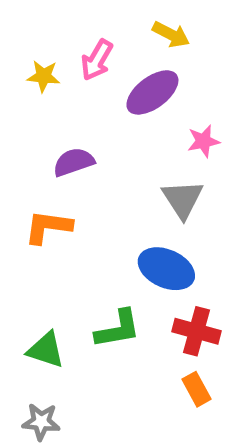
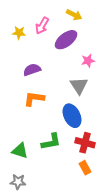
orange L-shape: (48, 227) -> (34, 99), moved
blue ellipse: (166, 269) -> (72, 116), turned 40

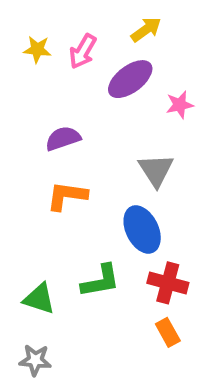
yellow arrow: (74, 15) -> (146, 30), turned -63
yellow star: (19, 33) -> (37, 49), moved
pink star: (88, 61) -> (180, 105), moved

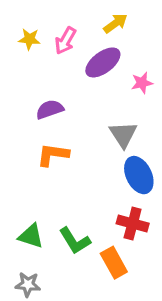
blue ellipse: (142, 229) -> (139, 175), moved
green L-shape: (101, 281) -> (75, 241), moved, turned 68
orange rectangle: (168, 332) -> (114, 263), moved, size x1.4

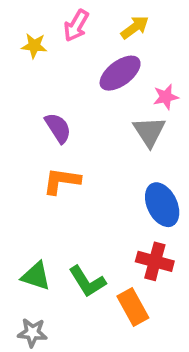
pink arrow: (65, 41) -> (76, 26), moved
purple semicircle: (50, 109) -> (58, 128), turned 76
gray triangle: (123, 134) -> (149, 132), moved

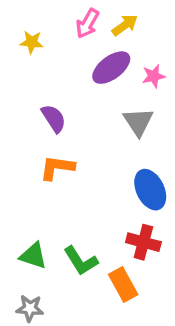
pink arrow: (76, 26) -> (88, 24), moved
pink star: (166, 97) -> (154, 76), moved

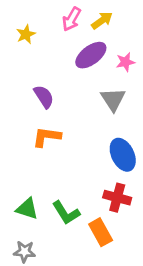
yellow star: (32, 42) -> (26, 34), turned -30

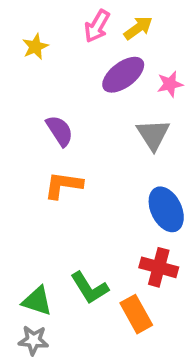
green triangle: (27, 209) -> (37, 301), moved

